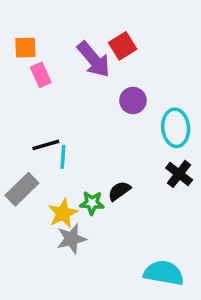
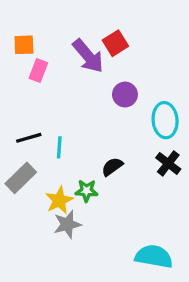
pink rectangle: (41, 75) -> (38, 70), turned 45
black line: (46, 145) -> (29, 138), moved
black semicircle: (119, 191) -> (112, 167), moved

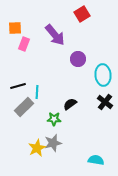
red square: (115, 43) -> (82, 14), moved
gray rectangle: (21, 178) -> (24, 107), moved
yellow star: (59, 200) -> (37, 148), moved
gray star: (67, 224) -> (53, 143), moved
cyan semicircle: (154, 256) -> (96, 160), size x0.7

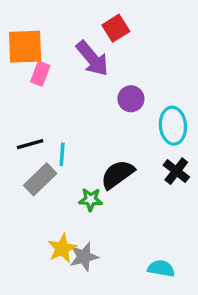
red square: (82, 14) -> (116, 28), moved
orange square: (15, 28) -> (25, 47), size x1.6
black semicircle: (70, 104) -> (117, 174), size x1.5
gray star: (53, 143) -> (84, 257), moved

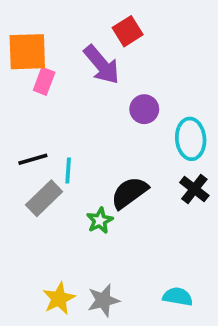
green star: (91, 200) -> (100, 221), turned -30
yellow star: (62, 248) -> (59, 298), moved
gray star: (84, 257) -> (103, 300), moved

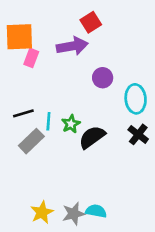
purple arrow: (102, 65) -> (72, 46), turned -60
green star: (100, 221) -> (71, 124), moved
cyan semicircle: (178, 297) -> (96, 211), moved

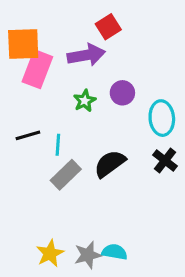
pink rectangle: (31, 58) -> (37, 69), size x1.6
green star: (71, 124) -> (85, 101), moved
gray rectangle: (31, 141) -> (66, 175), moved

